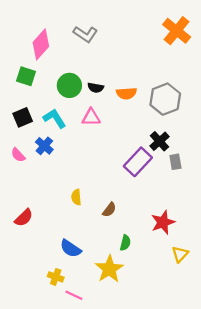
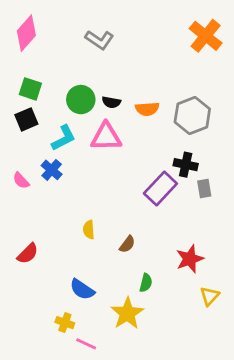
pink diamond: (41, 44) -> (26, 33), moved
black square: (23, 117) -> (26, 119), moved
pink triangle: (91, 117) -> (106, 137), size x1.4
cyan L-shape: (55, 118) -> (64, 138), turned 95
black cross: (159, 141) -> (186, 165), turned -36

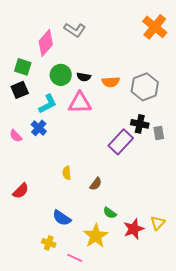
pink diamond: (26, 33) -> (46, 43), moved
gray rectangle: (204, 189) -> (159, 133), moved
red star: (190, 259) -> (134, 229), moved
green semicircle: (146, 283) -> (110, 213), turned 112
pink line: (86, 344) -> (75, 258), moved

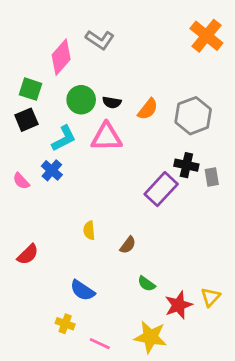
orange semicircle: (111, 82) -> (148, 109), turned -48
yellow star: (96, 236) -> (150, 337), moved, turned -30

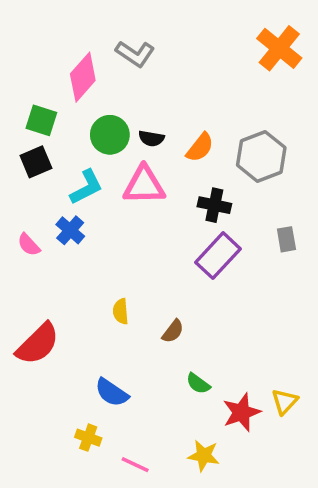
black cross: (186, 165) -> (214, 205), moved
red semicircle: (28, 254) -> (38, 344), size x1.5
yellow star: (150, 337) -> (204, 456), size x0.7

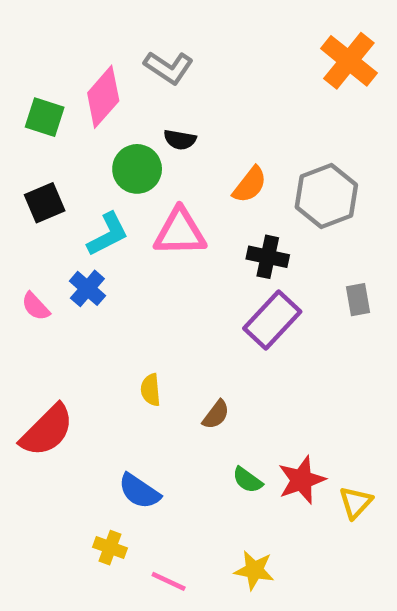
green square: (41, 120) -> (45, 117), moved
black semicircle: (151, 138) -> (180, 140), moved
red star: (241, 412) -> (302, 480), moved

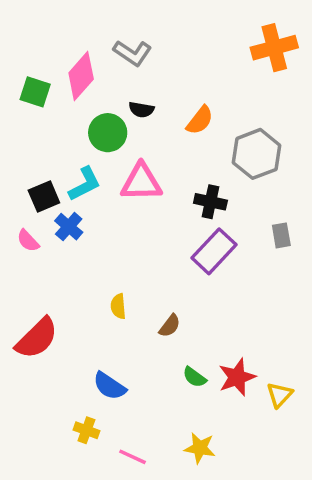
orange cross: (349, 61) -> (274, 48), turned 36
orange semicircle: (250, 185) -> (200, 120), moved
black square: (45, 203) -> (44, 196), moved

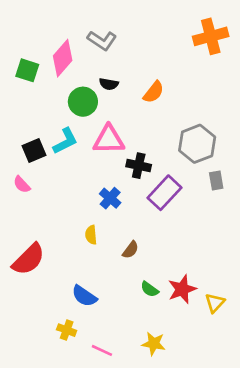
gray hexagon: (257, 154) -> (197, 144), moved
black cross: (210, 202) -> (139, 166), moved
blue cross: (69, 227) -> (110, 198), moved

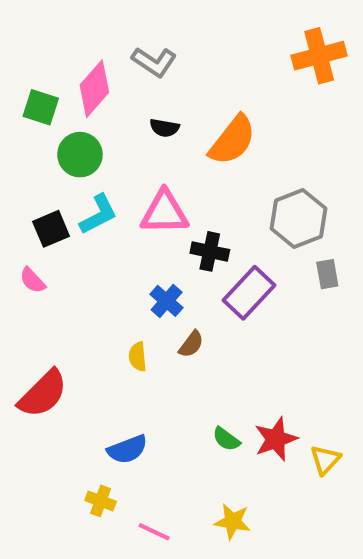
orange semicircle: (154, 92) -> (232, 140), size x1.5
green circle: (83, 102) -> (80, 155), moved
brown semicircle: (131, 250) -> (191, 344), moved
blue semicircle: (84, 296) -> (127, 449), turned -55

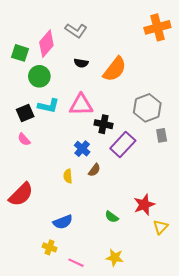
cyan L-shape: (98, 214) -> (48, 106), turned 40
pink semicircle: (33, 280) -> (24, 139), moved
red star: (276, 439) -> (144, 205), moved

